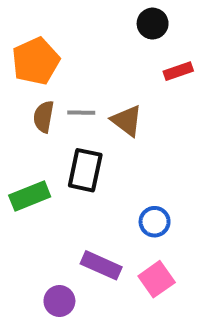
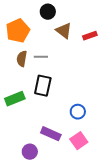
black circle: (153, 24) -> (48, 12), moved
brown triangle: (127, 121) -> (64, 31), moved

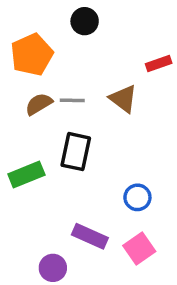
brown triangle: (64, 31) -> (123, 99), moved
brown semicircle: (22, 59) -> (39, 104), turned 49

